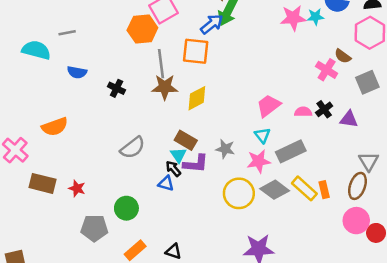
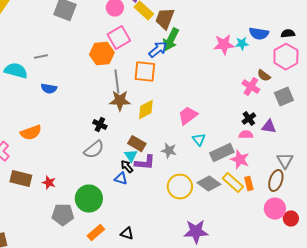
black cross: (117, 88) -> (100, 125), moved
pink trapezoid: (269, 106) -> (188, 116), moved
pink semicircle: (303, 112) -> (246, 135), moved
pink star: (259, 161) -> (240, 160), moved, turned 30
green circle: (126, 208) -> (89, 199), size x1.4

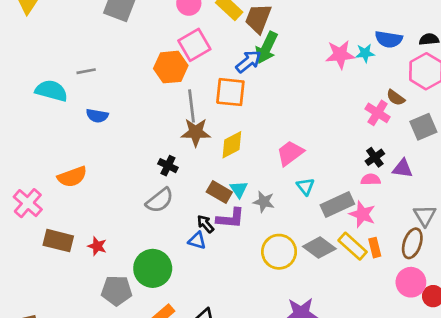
cyan triangle: (131, 156) -> (239, 189), moved

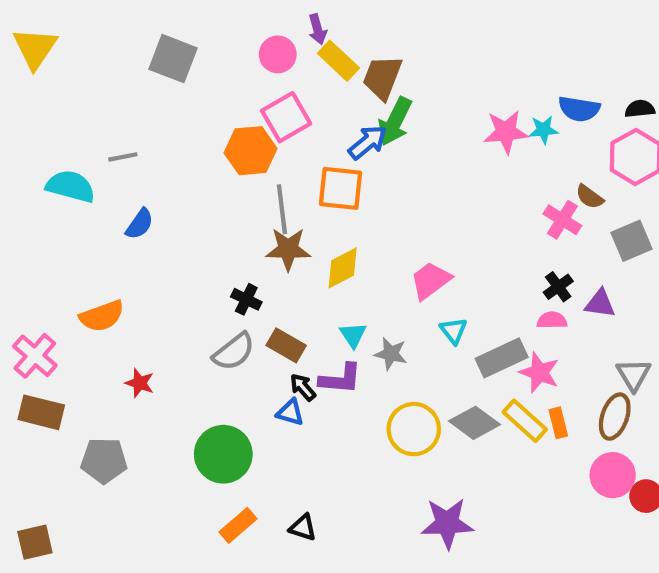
blue semicircle: (97, 116) -> (140, 224), turned -65
brown rectangle: (219, 192) -> (286, 345), moved
brown rectangle: (58, 241) -> (41, 412), moved
red star: (97, 246) -> (140, 383), moved
gray pentagon: (117, 291) -> (104, 460), moved

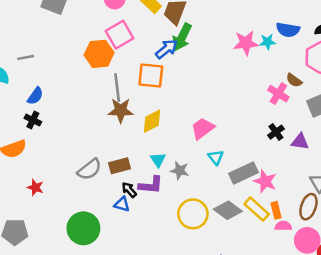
black cross: (246, 299) -> (33, 120), moved
pink semicircle: (552, 320) -> (283, 226), moved
brown rectangle: (286, 345) -> (120, 166), turned -45

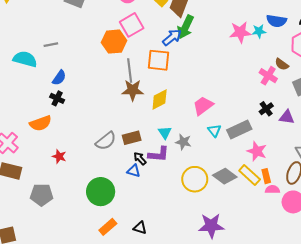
gray rectangle: (243, 173) -> (239, 129), moved

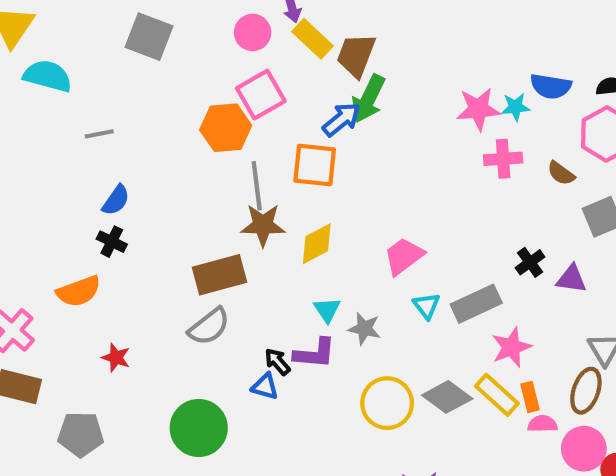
cyan semicircle: (25, 59) -> (48, 76), moved
pink cross: (268, 76) -> (503, 159), moved, turned -36
brown rectangle: (132, 138) -> (219, 275), moved, size x1.4
pink star: (257, 151) -> (511, 347), turned 30

